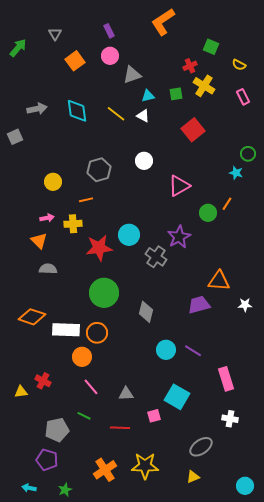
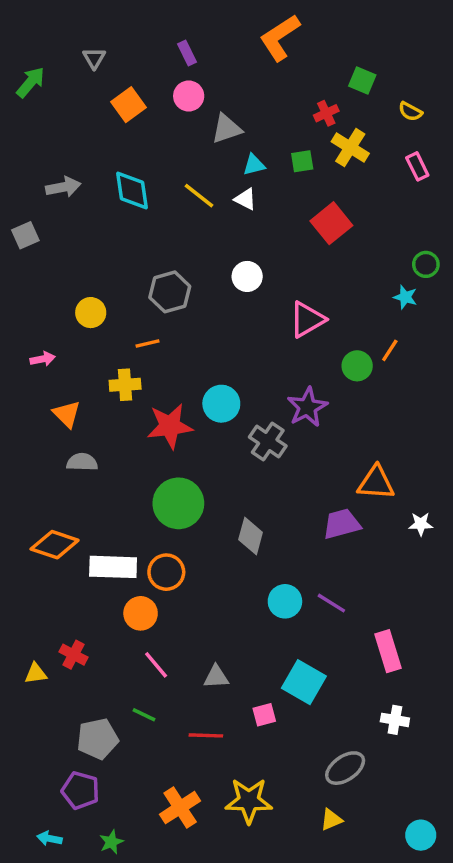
pink arrow: (47, 218) -> (43, 359), moved

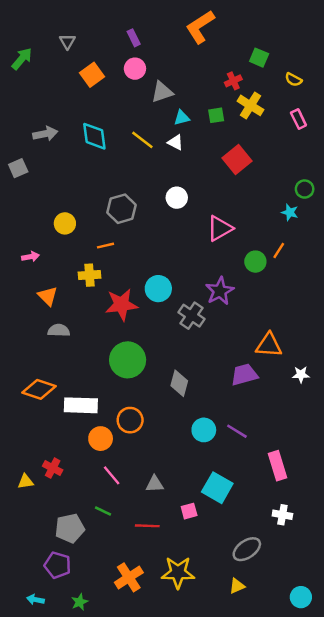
orange circle: (166, 572) -> (130, 420), moved

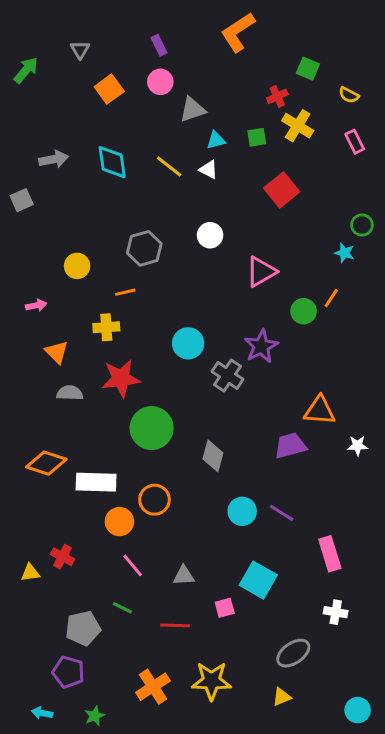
red star: (121, 305) -> (121, 378), moved

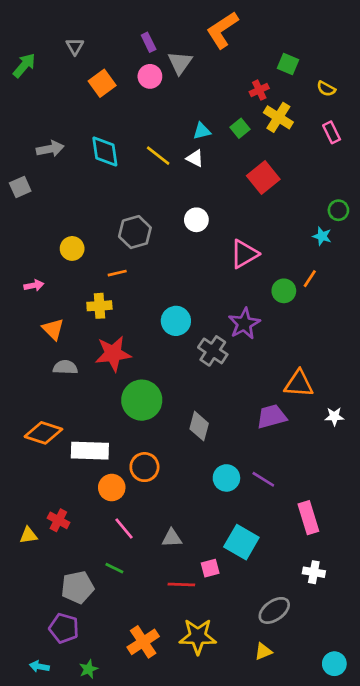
gray triangle: (192, 110) -> (180, 63), moved, turned -36
green square: (257, 137) -> (240, 128), turned -30
red line: (175, 625) -> (181, 584), moved

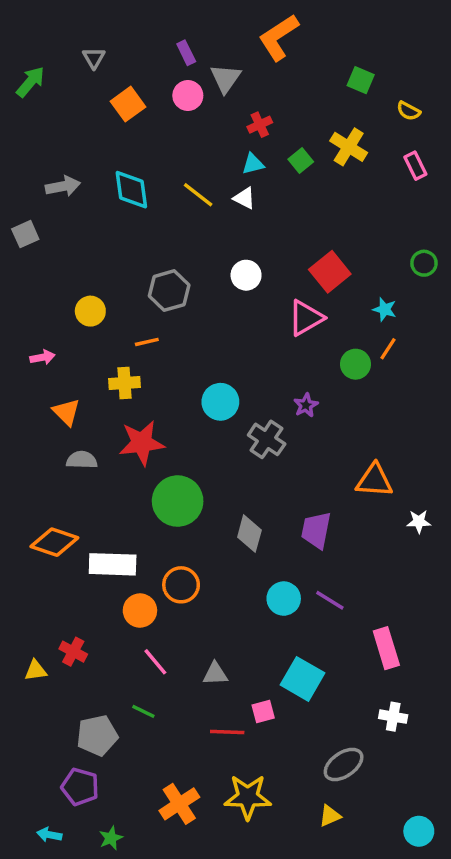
red cross: (259, 90) -> (260, 125), moved
red square: (263, 177) -> (330, 272), moved
cyan star: (322, 236) -> (385, 309), moved
purple star: (244, 324) -> (306, 405), size x0.6
purple trapezoid: (272, 416) -> (316, 530), moved, turned -64

